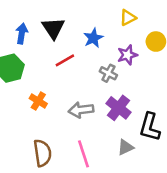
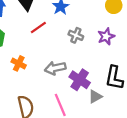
purple star: (127, 55) -> (106, 36), moved
purple cross: (119, 108) -> (80, 80), moved

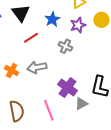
purple star: (106, 36) -> (78, 25), moved
gray arrow: (55, 68) -> (37, 67), moved

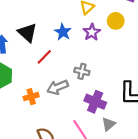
gray cross: (65, 46) -> (82, 71), moved
orange cross: (12, 71) -> (31, 97), turned -32
gray triangle: (81, 104) -> (109, 124), moved

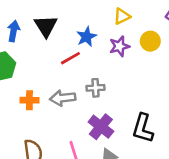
red line: (44, 57) -> (70, 58), moved
gray cross: (82, 71) -> (95, 88), turned -32

